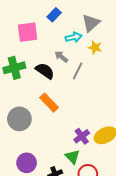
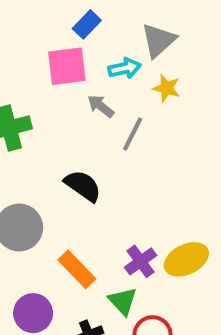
pink square: (28, 32) -> (67, 66), moved
black semicircle: (45, 71) -> (83, 186), moved
orange rectangle: (49, 103) -> (77, 269), moved

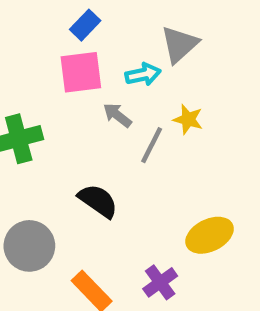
blue rectangle: (87, 24) -> (85, 25), moved
yellow star: (166, 88) -> (188, 119), moved
yellow ellipse: (186, 259) -> (210, 235), moved

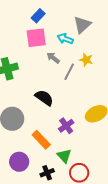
cyan arrow: (143, 74) -> (65, 39), turned -147
purple cross: (160, 282) -> (66, 126), moved

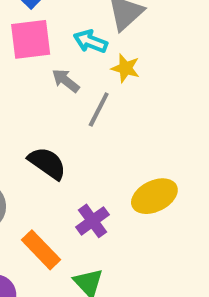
yellow star: (86, 60) -> (126, 68), moved

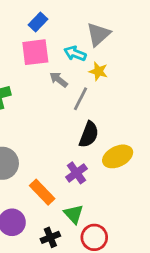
black semicircle: (47, 163) -> (89, 134), moved, turned 76

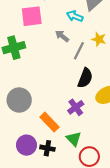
pink square: (35, 52) -> (32, 16), moved
yellow star: (98, 71) -> (99, 39), moved
black cross: (50, 237) -> (47, 148), moved, turned 32

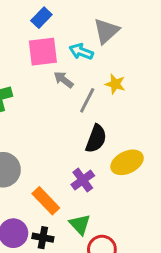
pink square: (32, 16) -> (43, 52), moved

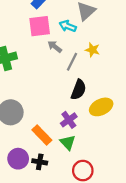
green triangle: (80, 224) -> (68, 143), moved

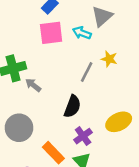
gray arrow: (55, 47) -> (33, 85), moved
black semicircle: (78, 90) -> (72, 106), moved

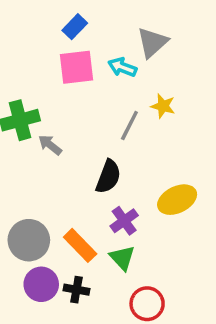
gray circle: (19, 128) -> (29, 240), moved

